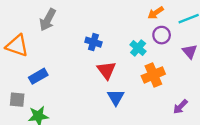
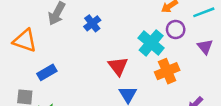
blue cross: (93, 42) -> (92, 23), moved, turned 35
cyan cross: (138, 48) -> (151, 43), size x1.5

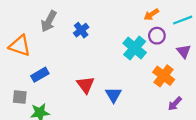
red triangle: (118, 66) -> (86, 85), moved
orange cross: (167, 71) -> (164, 76), moved, turned -30

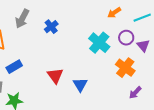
purple circle: (157, 36) -> (126, 38), moved

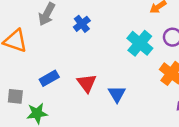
blue rectangle: (14, 67) -> (49, 78), moved

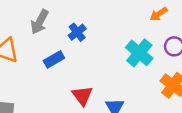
blue rectangle: (49, 78) -> (54, 59), moved

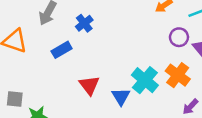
cyan cross: (139, 53) -> (145, 80), moved

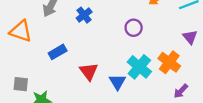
purple circle: (179, 37) -> (134, 28), moved
blue rectangle: (62, 50) -> (58, 52), moved

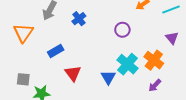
orange triangle: (21, 31) -> (23, 33), turned 45
red triangle: (89, 71) -> (73, 73), moved
purple arrow: (181, 91) -> (155, 85), moved

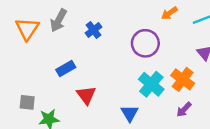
purple circle: (122, 30) -> (145, 43), size x1.5
orange triangle: (23, 33) -> (27, 29), moved
blue triangle: (108, 77) -> (130, 113), moved

